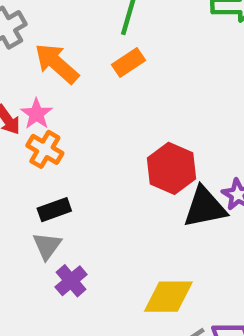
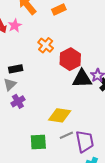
orange cross: (45, 149) -> (46, 45), moved

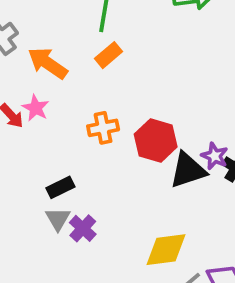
orange cross: (46, 45) -> (103, 128), turned -35
purple cross: (18, 101) -> (83, 228), moved

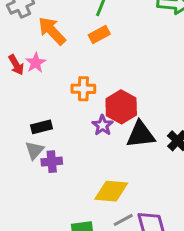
purple star: (215, 156) -> (102, 125), moved
purple cross: (83, 228) -> (52, 162), turned 30

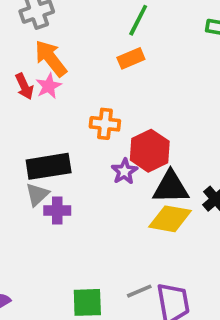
orange arrow: (52, 31) -> (51, 58), moved
black rectangle: (41, 127) -> (49, 166), size x1.6
yellow diamond: (111, 191) -> (170, 219), moved

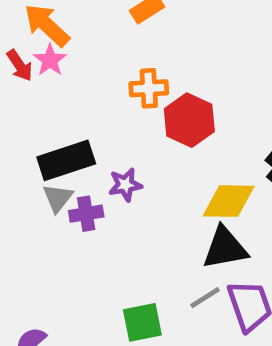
orange cross: (105, 124) -> (149, 88), moved
purple star: (124, 171) -> (125, 185), moved, turned 30
black triangle: (171, 187) -> (225, 248), moved

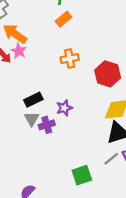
red hexagon: (189, 120) -> (108, 74), moved
black rectangle: (66, 160) -> (33, 100), size x0.7

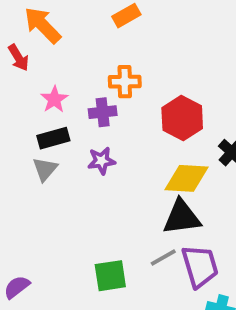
pink star: (19, 51) -> (54, 99), moved
purple cross: (47, 125) -> (103, 112), moved

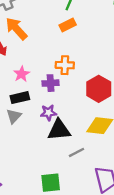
black triangle: (182, 217) -> (59, 130), moved
gray line: (163, 258) -> (76, 152), moved

